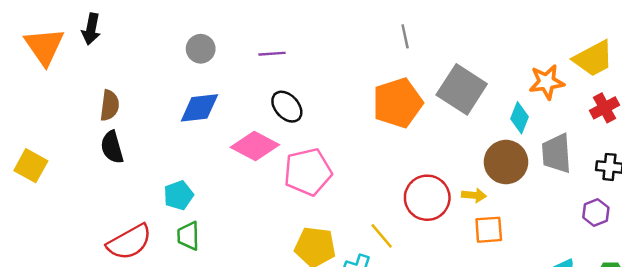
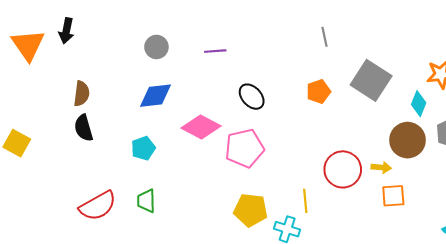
orange pentagon: (398, 103) -> (318, 92), size x0.6
black ellipse: (287, 107) -> (252, 97), moved
cyan pentagon: (179, 195) -> (143, 148), moved
yellow line: (382, 236) -> (305, 201), turned 35

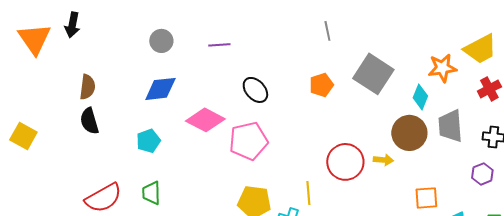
orange square: (393, 196) -> (426, 198), moved

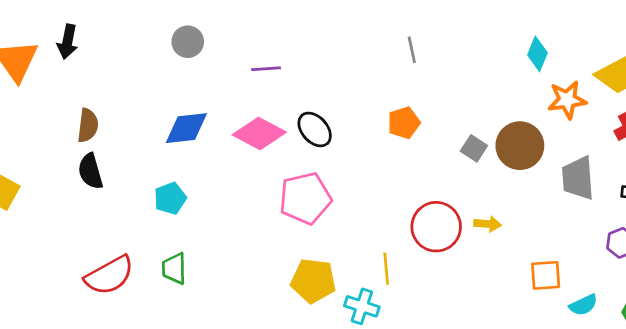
gray circle: (161, 41) -> (188, 42), moved
gray square: (373, 74) -> (474, 148), moved, size x0.5
cyan diamond: (420, 97) -> (537, 54), moved
pink diamond: (205, 120) -> (259, 134), moved
brown circle: (409, 133) -> (520, 146), moved

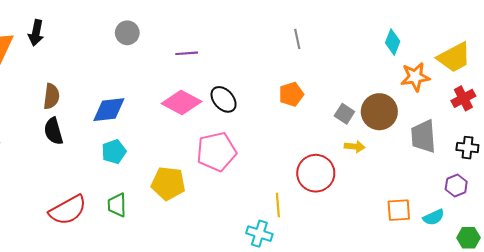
blue diamond: (186, 128) -> (109, 110), moved
yellow arrow: (487, 224) -> (355, 147), moved
yellow pentagon: (313, 281) -> (168, 183), moved
cyan semicircle: (583, 305) -> (434, 217), moved

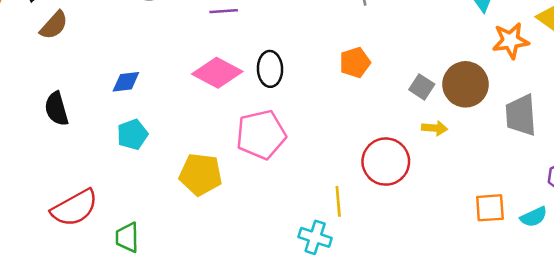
brown semicircle: (51, 96) -> (54, 25), moved, turned 35
black ellipse: (224, 99) -> (270, 69), turned 40
blue diamond: (109, 110) -> (126, 82), size x0.7
green trapezoid: (117, 205) -> (127, 237), moved

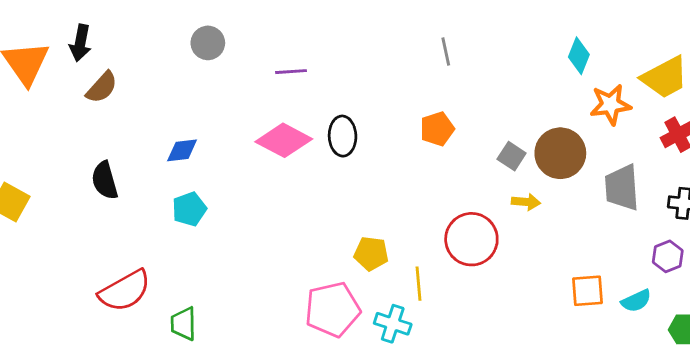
pink pentagon: (261, 135) -> (332, 309), moved
yellow pentagon: (201, 174) -> (371, 254), moved, size x0.7

